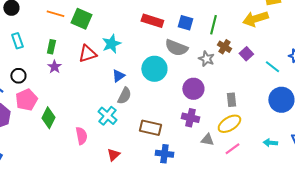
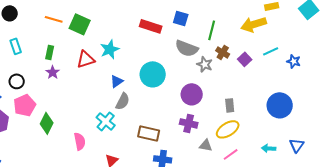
blue square: (185, 23) -> (181, 18), moved
gray semicircle: (176, 48) -> (187, 48), moved
cyan line: (272, 67) -> (271, 51), moved, turned -63

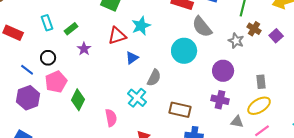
gray semicircle: (187, 48) -> (202, 27), moved, turned 30
green rectangle: (50, 52) -> (71, 29), moved, turned 40
blue triangle: (117, 81) -> (132, 58), moved

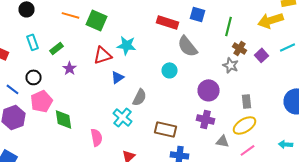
cyan star: (141, 26) -> (126, 45), turned 30
gray star: (236, 41) -> (230, 65), moved
cyan circle: (184, 51) -> (170, 70), size x0.6
green diamond: (78, 100) -> (64, 119), turned -35

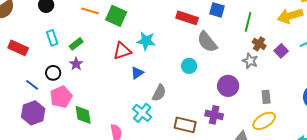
purple star: (70, 68) -> (76, 64), moved
purple cross: (206, 119) -> (214, 115), moved

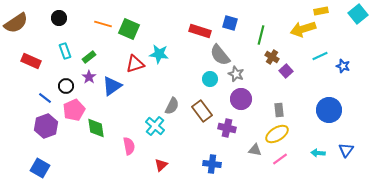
purple square: (281, 51) -> (286, 71), moved
gray star: (250, 61) -> (236, 74), moved
cyan circle: (189, 66) -> (210, 79), moved
blue triangle: (137, 73) -> (112, 86), moved, size x1.5
brown rectangle: (185, 125) -> (202, 111), moved, turned 40

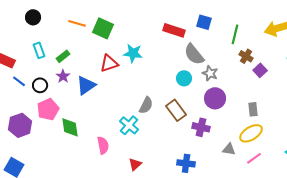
blue line: (45, 98) -> (19, 81), moved

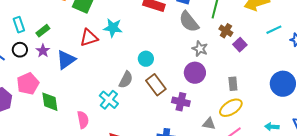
gray semicircle: (194, 54) -> (189, 22), moved
gray star: (210, 73) -> (200, 49), moved
cyan circle: (184, 78) -> (146, 59), moved
black circle: (40, 85) -> (20, 50), moved

